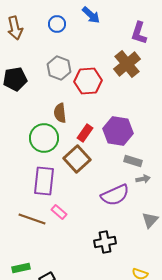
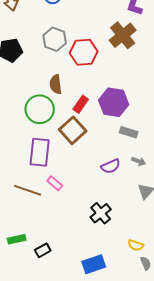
gray arrow: (143, 179) -> (139, 161), moved, turned 32
purple semicircle: (115, 195) -> (111, 166), size x0.7
black cross: (105, 242) -> (101, 213), turned -30

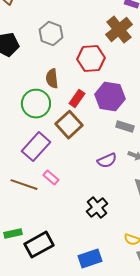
red hexagon: (84, 52) -> (91, 59), moved
purple rectangle: (40, 152) -> (36, 147), turned 36
black rectangle: (43, 250) -> (39, 245), size x1.8

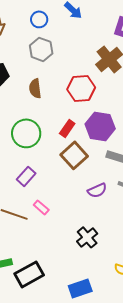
gray hexagon: (51, 34) -> (41, 49), moved
brown semicircle: (52, 79) -> (35, 88), moved
brown square: (69, 125) -> (74, 155), moved
purple rectangle: (36, 147) -> (26, 176), size x0.7

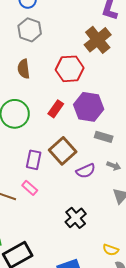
brown square: (74, 155) -> (63, 151), moved
purple rectangle: (26, 176) -> (34, 160), moved, turned -30

